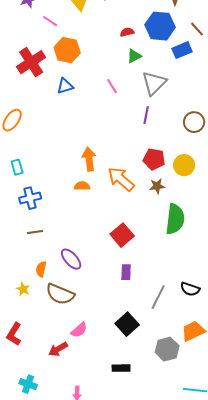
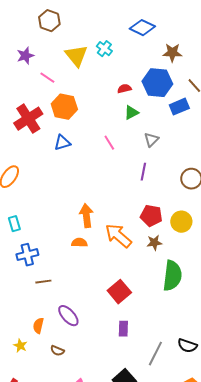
gray triangle: (154, 83) -> (151, 140), size x0.6
brown line: (35, 232) -> (43, 282), moved
brown semicircle: (60, 294) -> (57, 351), size x0.5

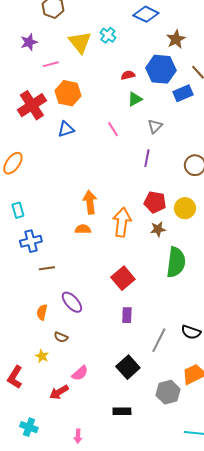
brown star: (172, 53) -> (176, 39), turned -30
pink line: (47, 78) -> (51, 64), turned -49
orange arrow: (118, 236) -> (122, 222), turned 56
yellow star: (20, 346) -> (42, 356), moved

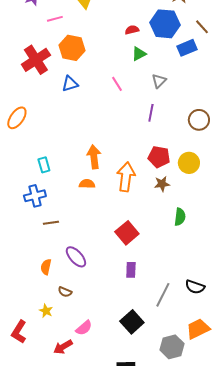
cyan rectangle: (18, 210) -> (44, 165), moved
green semicircle: (176, 262) -> (180, 217), size x0.6

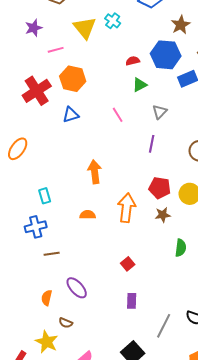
orange arrow: (94, 157) -> (95, 172), moved
red square: (127, 233) -> (128, 264), size x0.6
yellow star: (46, 311) -> (47, 342), size x1.6

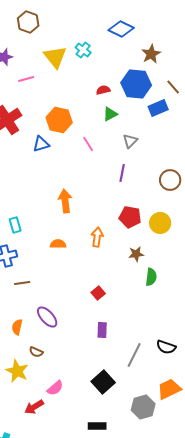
orange hexagon: (73, 79) -> (59, 120), moved
orange arrow: (127, 208) -> (97, 237), size x0.7
brown star: (163, 215) -> (136, 254), moved

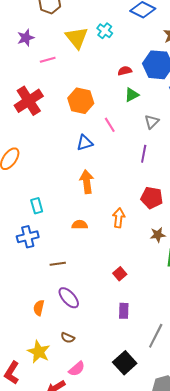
blue triangle: (41, 144) -> (85, 143), moved
brown line: (22, 283) -> (58, 264), moved
brown semicircle: (36, 352) -> (68, 338), moved

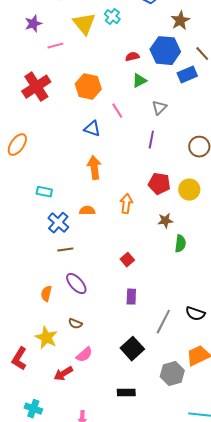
blue triangle: (85, 143) -> (92, 129), turned 36
cyan rectangle: (37, 206) -> (44, 192), turned -63
blue cross: (28, 237) -> (58, 223), moved, turned -35

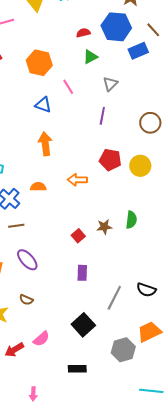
orange arrow: (126, 204) -> (77, 180), turned -96
brown star: (165, 221) -> (104, 227), moved
pink semicircle: (84, 355) -> (41, 339), moved

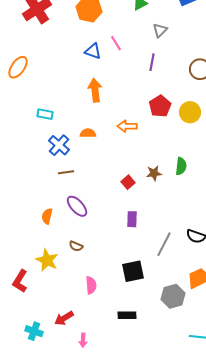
pink line: (68, 87) -> (116, 43), moved
red pentagon: (110, 160) -> (160, 106), turned 30
black square: (83, 325) -> (133, 271), turned 30
pink semicircle: (41, 339) -> (91, 285), turned -54
red arrow: (14, 350) -> (64, 318), moved

